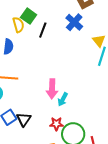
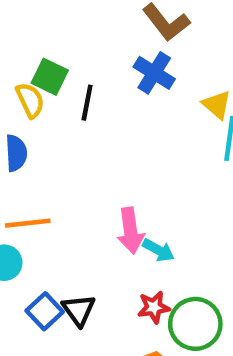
cyan arrow: (63, 99) -> (158, 250), turned -80

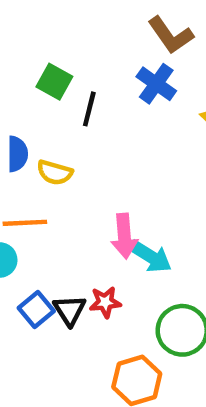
yellow semicircle: (30, 100) -> (55, 172), moved, turned 128
cyan arrow: (158, 250) -> (150, 257), size x1.4
red star: (154, 307) -> (105, 302), moved

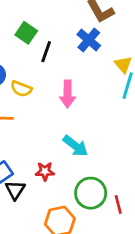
pink arrow: (124, 236) -> (67, 94), moved
black triangle: (70, 310) -> (15, 190), moved

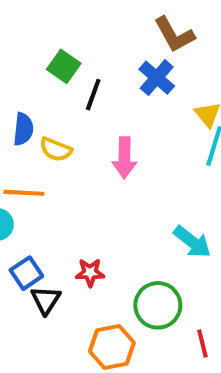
cyan arrow: (75, 146) -> (192, 242), moved
red line: (118, 204) -> (202, 344), moved

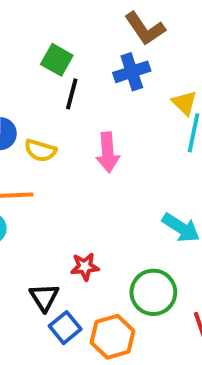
green square: (64, 66) -> (57, 60), moved
blue cross: (157, 78) -> (132, 72), turned 36
blue square: (26, 273) -> (65, 328), moved

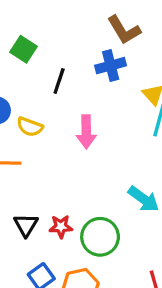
green square: (57, 60) -> (23, 49), moved
green circle: (153, 292) -> (100, 237), moved
black triangle: (44, 297) -> (26, 225), moved

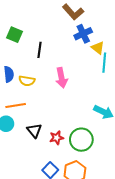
blue cross: (111, 66) -> (83, 34), moved
black triangle: (26, 225) -> (34, 130), moved

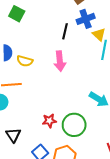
black line: (39, 50) -> (65, 31), moved
black triangle: (34, 130) -> (13, 135), moved

